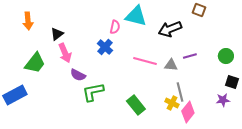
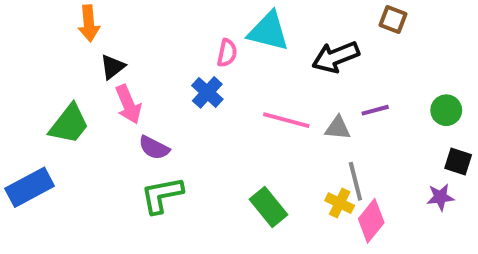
orange arrow: (28, 21) -> (89, 23), moved
green L-shape: (93, 92) -> (162, 195), moved

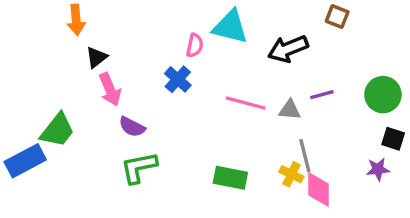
green circle: (446, 110) -> (383, 95), size x1.4
green trapezoid: (69, 124) -> (57, 130), moved
green rectangle: (269, 207) -> (230, 178), turned -40
pink diamond: (371, 221) -> (319, 190), turned -39

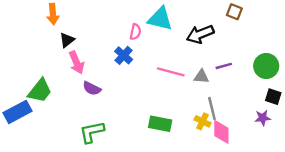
green L-shape: (139, 167) -> (92, 132), moved

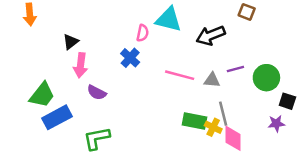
orange arrow: (53, 14) -> (30, 14), moved
pink arrow: (76, 62) -> (81, 65), turned 30
green circle: (266, 66) -> (266, 78), moved
blue rectangle: (18, 112) -> (57, 117), moved
green rectangle: (160, 124) -> (195, 121), moved

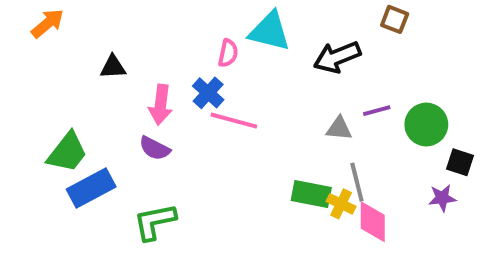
orange arrow: (30, 14) -> (48, 23), turned -125
black triangle: (71, 42) -> (113, 67), turned 35
pink arrow: (81, 65) -> (161, 105), moved
pink line: (180, 75) -> (234, 121), moved

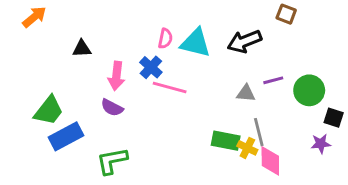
cyan triangle: (270, 31) -> (196, 43), moved

